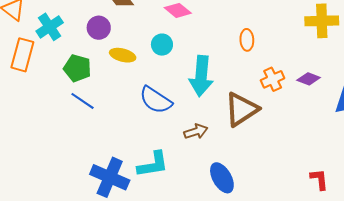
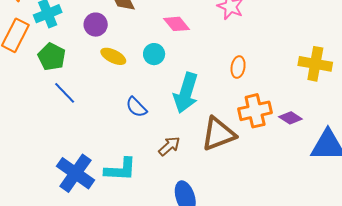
green pentagon: (77, 68) -> (52, 57), moved
orange cross: (273, 79) -> (255, 111), size x1.4
blue semicircle: (156, 100) -> (136, 107), size x0.7
brown arrow: (196, 131) -> (169, 146), turned -35

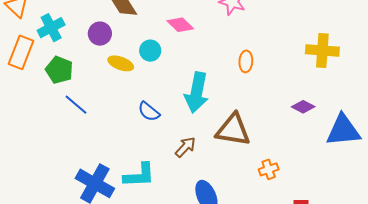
cyan circle: (154, 54) -> (150, 51), moved
orange cross: (255, 111) -> (269, 169), moved, size x0.6
brown triangle: (218, 134) -> (233, 130), turned 36

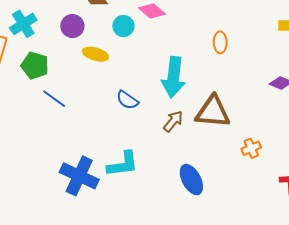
cyan circle: (150, 51) -> (123, 26), moved
brown arrow: (185, 147) -> (173, 121), moved

